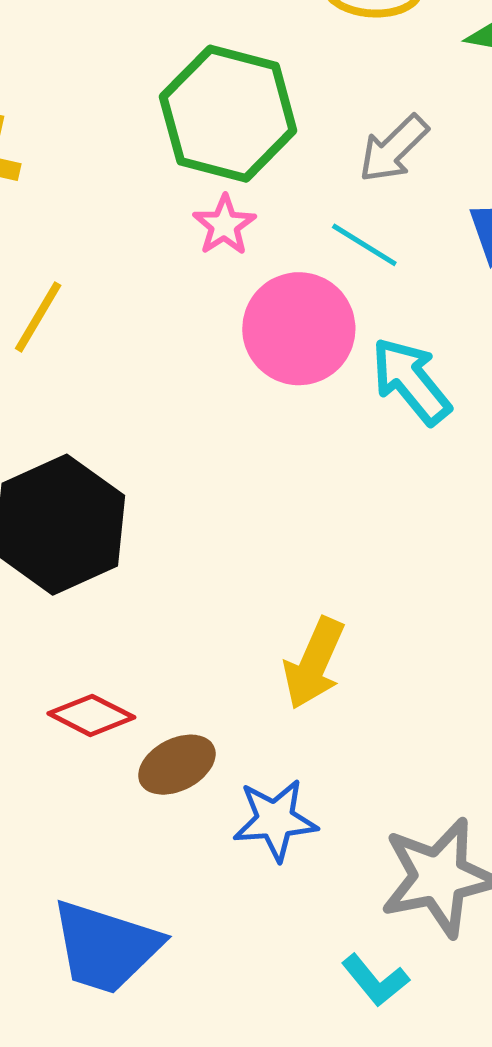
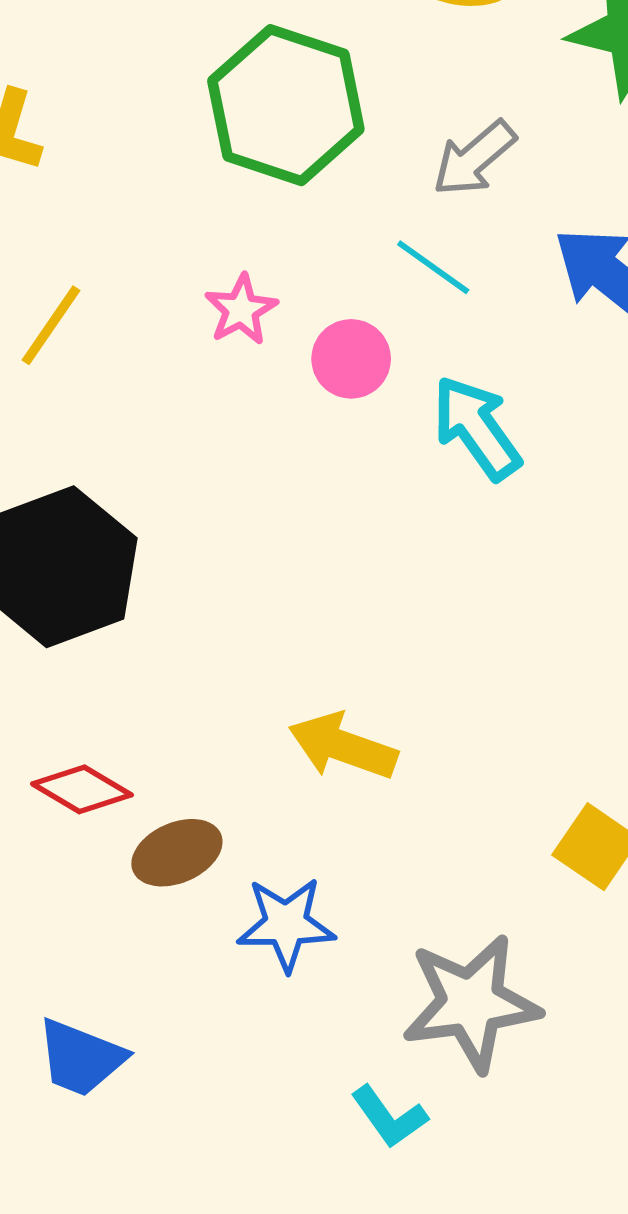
pink star: (224, 225) -> (241, 310), moved
pink circle: (299, 329) -> (351, 359), size x0.6
yellow arrow: (314, 663) -> (343, 746), turned 82
blue trapezoid: (106, 947) -> (81, 1058), size x0.7

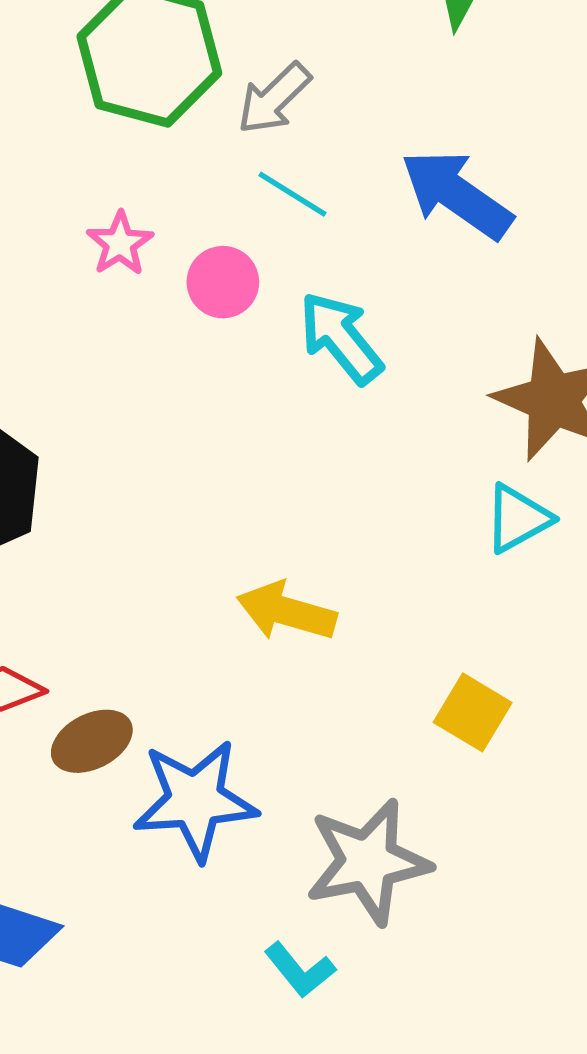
gray arrow: (474, 158) -> (274, 98), moved
yellow arrow: (343, 746) -> (286, 611), moved
blue star: (286, 924) -> (195, 800), size x1.4

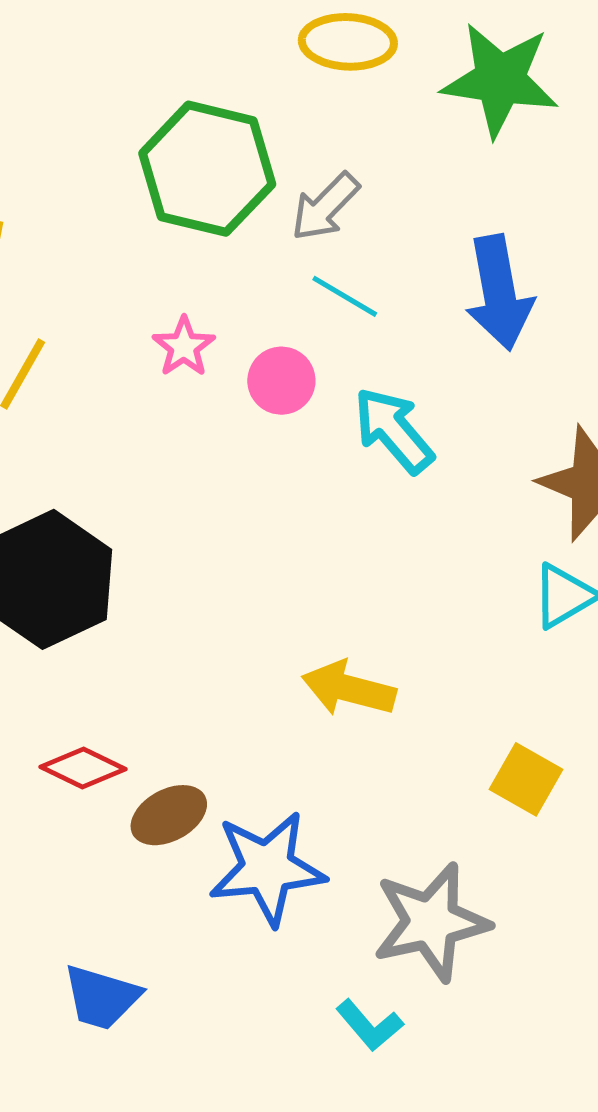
blue arrow: (457, 194) -> (499, 293), turned -134

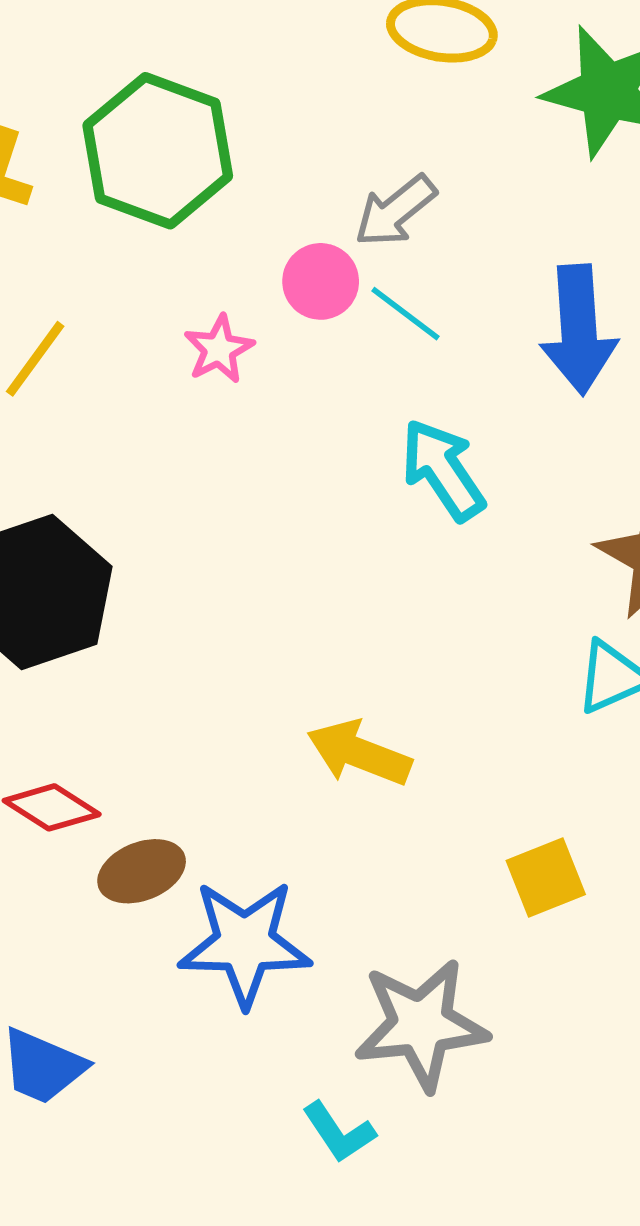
green hexagon: (207, 169) -> (158, 151), moved
pink circle: (281, 381) -> (321, 281), moved
yellow square: (526, 779) -> (546, 877), turned 32

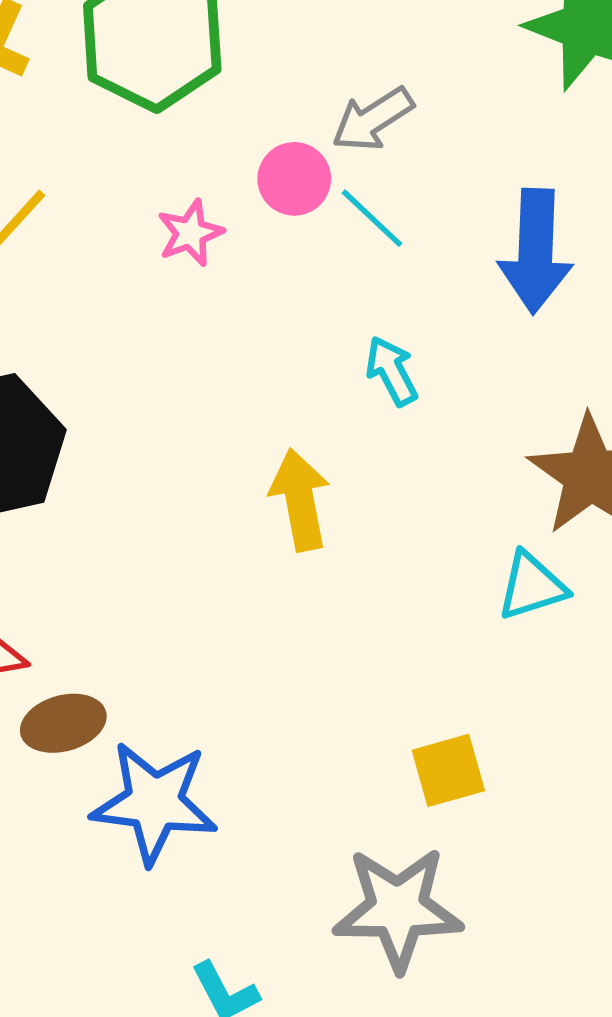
cyan arrow: (443, 470) -> (392, 371), size x0.7
yellow arrow: (359, 753) -> (300, 500), moved, turned 52
gray star: (421, 1025) -> (398, 909), moved

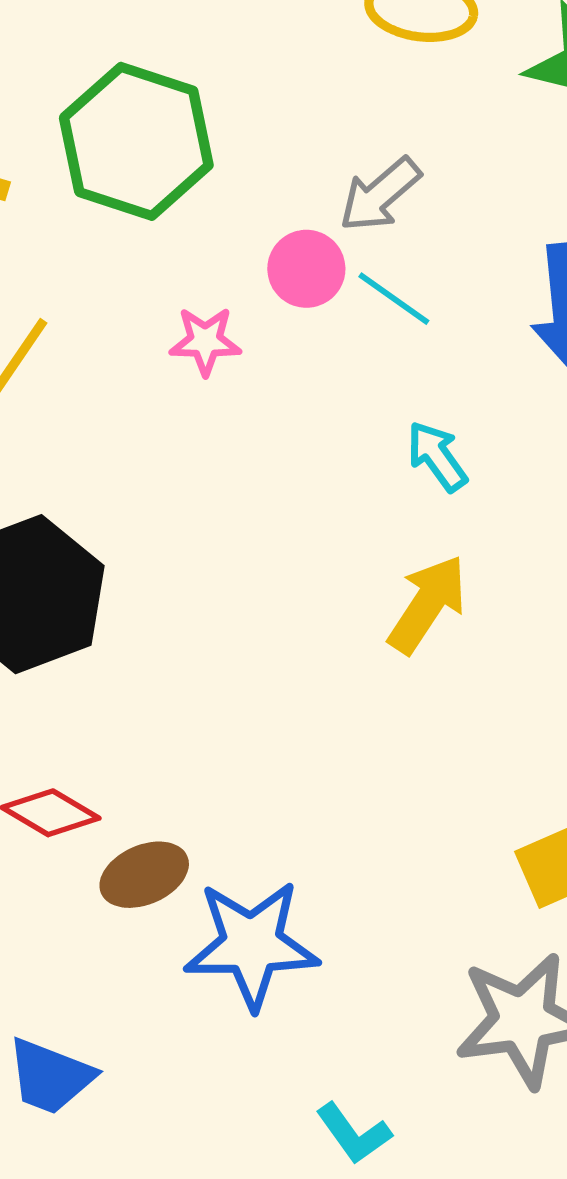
pink star: (190, 233) -> (205, 341), turned 30
yellow arrow: (300, 500) -> (427, 604), moved, turned 52

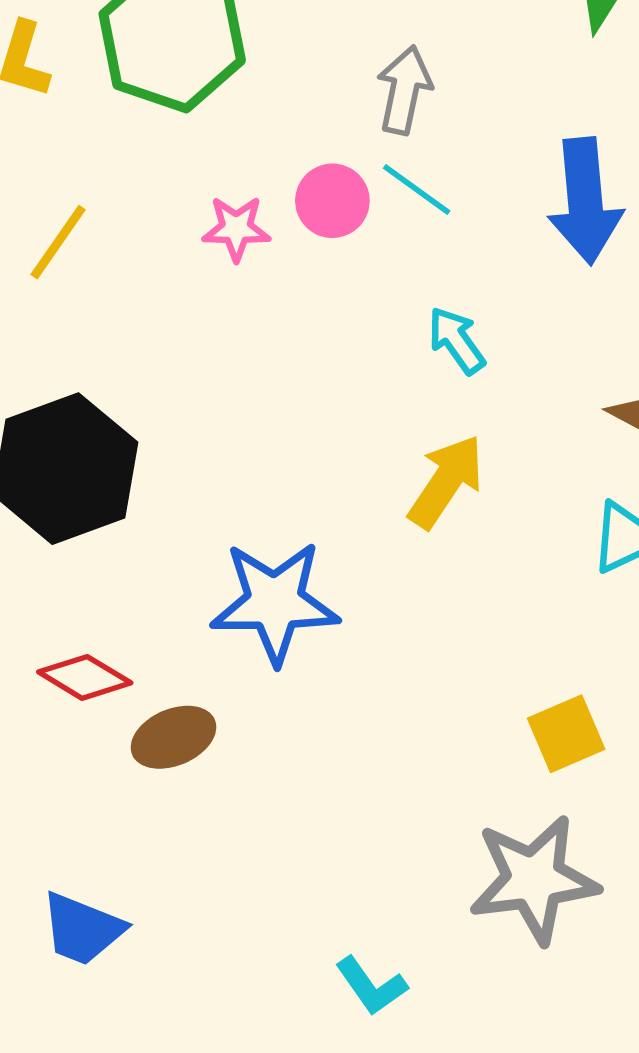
gray arrow: (380, 195) -> (404, 90), turned 142
pink circle: (306, 269) -> (332, 201), moved
blue star: (252, 944) -> (275, 602), moved

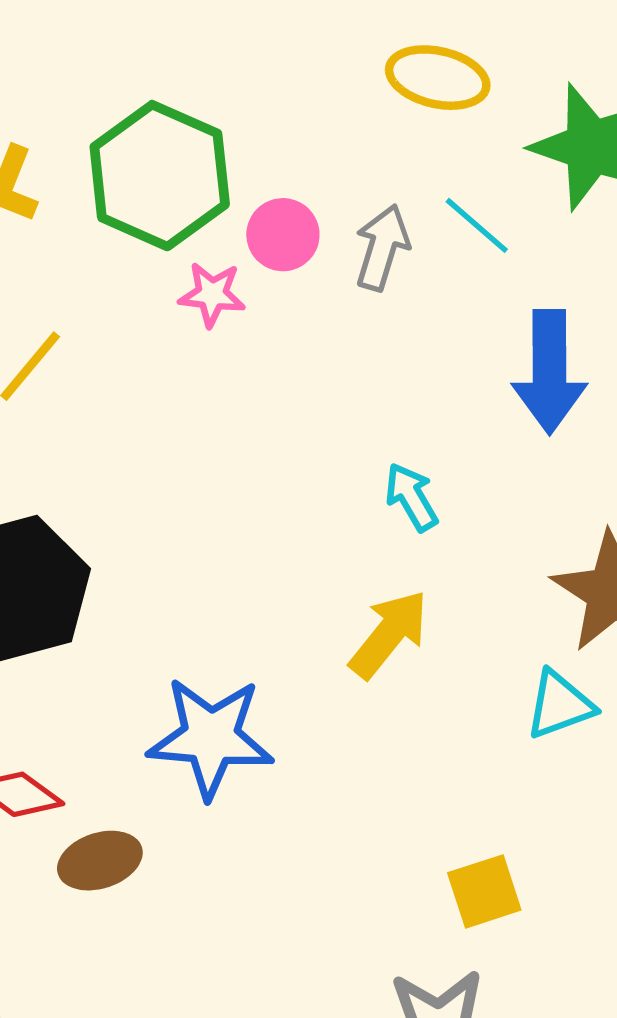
cyan line: (417, 190) -> (477, 225), moved
pink circle: (332, 201) -> (283, 235), moved
pink star: (236, 228) -> (212, 294), moved

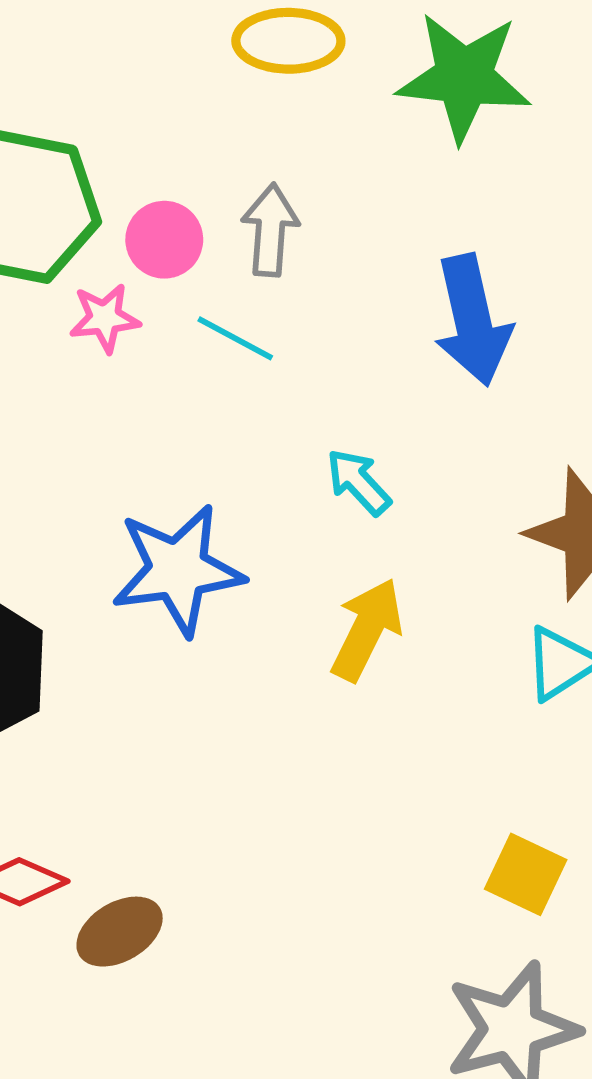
cyan line: (477, 225) -> (235, 338), moved
blue star: (211, 737) -> (178, 570), moved
yellow square: (484, 891) -> (526, 874), turned -34

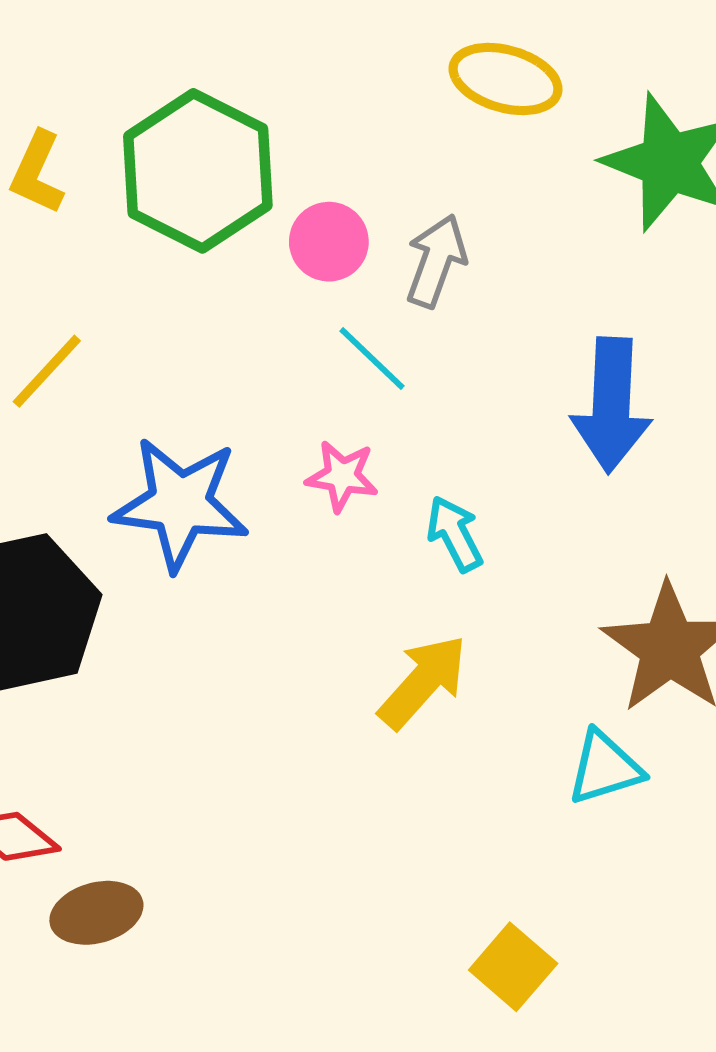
pink star: (105, 318) -> (342, 476), moved
blue star: (178, 570) -> (180, 504), moved

